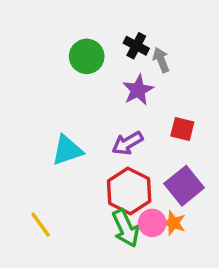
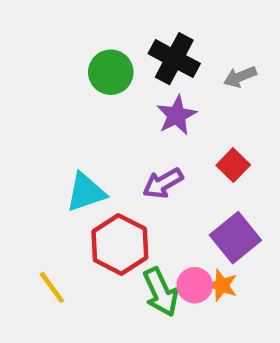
black cross: (136, 46) -> (174, 59), size x1.5
gray arrow: (161, 60) -> (240, 77), moved, turned -90
red square: (182, 129) -> (233, 165), turned 30
red hexagon: (129, 191) -> (120, 244), moved

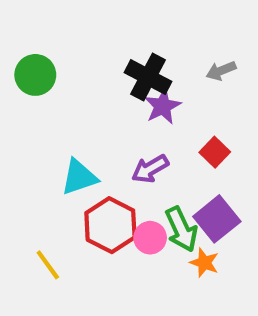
black cross: (174, 59) -> (148, 77), moved
green circle: (111, 72) -> (35, 75), moved
pink circle: (195, 285) -> (150, 238), moved
green arrow: (161, 292) -> (181, 229), moved

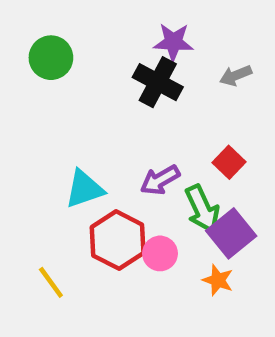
green circle: (35, 75) -> (51, 58), moved
purple star: (163, 106) -> (173, 42), moved, turned 30
green arrow: (181, 229) -> (202, 209), moved

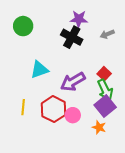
purple arrow: (160, 180) -> (73, 82), size x1.4
cyan triangle: (84, 189) -> (39, 70), moved
green arrow: (202, 209) -> (105, 90), moved
yellow line: (51, 282) -> (23, 107), moved, turned 42

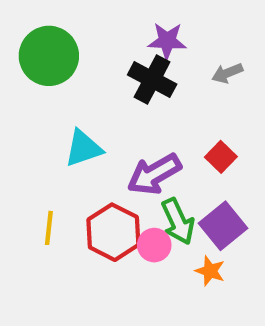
green circle: (23, 26) -> (49, 56), size x1.4
green arrow: (105, 90) -> (178, 221), moved

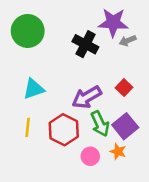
purple star: (167, 41) -> (113, 23), moved, size x1.4
cyan triangle: (83, 148) -> (34, 89), moved
pink circle: (154, 245) -> (90, 156), moved

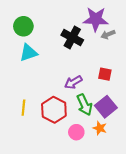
green circle: (28, 31) -> (23, 26), size x0.7
red square: (124, 88) -> (105, 74), turned -32
cyan triangle: (34, 89) -> (28, 53), moved
purple arrow: (87, 97) -> (73, 82), size x0.7

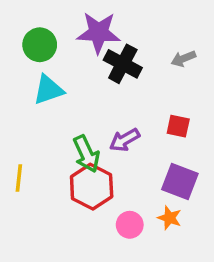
purple star: (96, 19) -> (99, 33), moved
green arrow: (84, 105) -> (86, 154), moved
purple square: (106, 107) -> (180, 182), turned -30
yellow line: (23, 108) -> (19, 178), moved

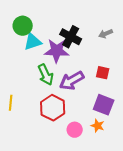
purple star: (99, 33) -> (57, 51), moved
cyan triangle: (48, 90) -> (33, 42), moved
purple arrow: (124, 140) -> (72, 81), size x1.4
green arrow: (86, 154) -> (46, 75), moved

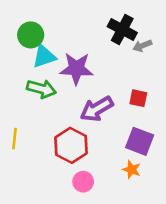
black cross: (71, 37) -> (122, 30), moved
green arrow: (46, 75) -> (41, 89), moved, turned -50
pink circle: (75, 130) -> (83, 182), moved

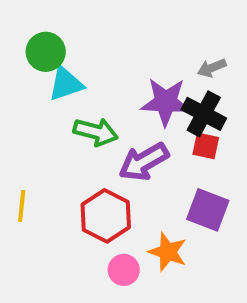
black cross: (122, 30) -> (204, 114), moved
purple star: (76, 69) -> (166, 102), moved
green arrow: (41, 89) -> (96, 132), moved
orange star: (132, 170) -> (168, 252), moved, size x1.4

